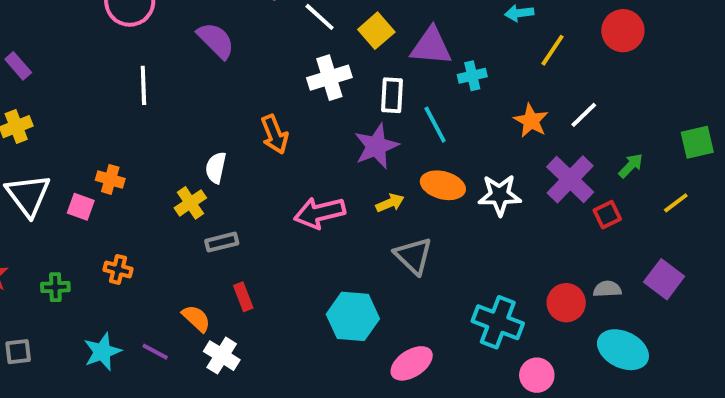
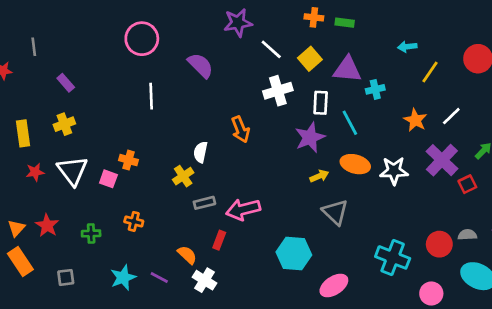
pink arrow: (320, 213) -> (243, 209), moved
red rectangle: (243, 297) -> (219, 240), turned 42
pink circle: (537, 375) -> (431, 293), moved

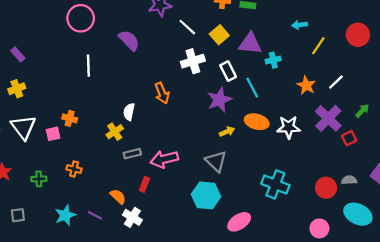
white rectangle: (321, 103) -> (228, 71), turned -30
pink square: (108, 179) -> (53, 134), turned -32
gray triangle: (335, 212) -> (216, 161), moved
cyan cross: (393, 257) -> (275, 184), moved

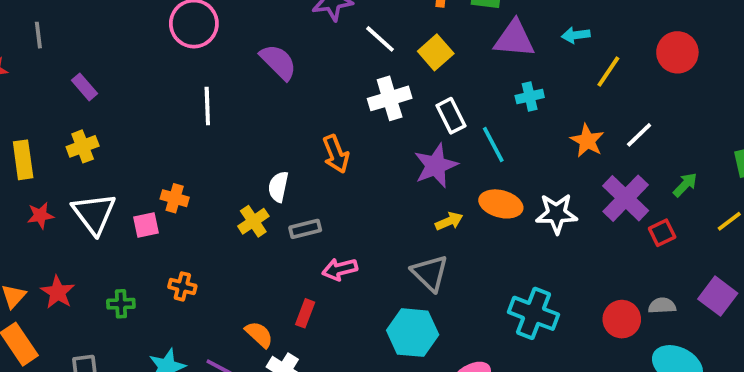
purple triangle: (250, 44) -> (514, 39), moved
gray rectangle: (132, 154) -> (305, 229), moved
pink arrow: (164, 159) -> (340, 269), size x0.7

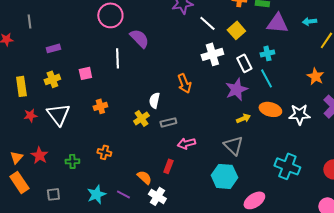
purple semicircle: (278, 62) -> (139, 38), moved
purple rectangle: (84, 87) -> (53, 48), turned -64
cyan cross: (530, 97) -> (267, 53), moved
orange cross: (175, 198) -> (100, 106), turned -32
pink square: (146, 225) -> (85, 73), moved

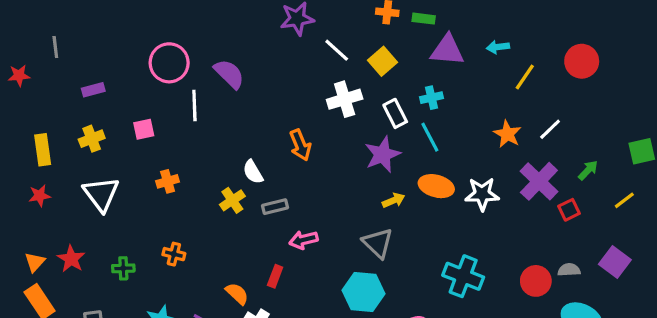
pink circle: (110, 15) -> (169, 63), moved
white semicircle: (154, 100) -> (253, 172), turned -42
red star: (30, 115) -> (40, 196), moved

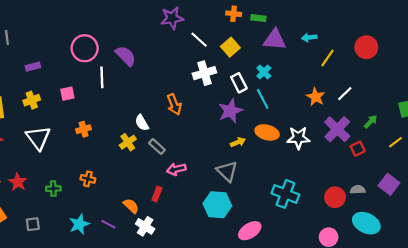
cyan cross: (432, 98) -> (264, 72), turned -32
gray rectangle: (275, 207) -> (157, 146), turned 56

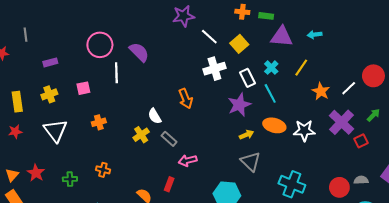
red circle: (366, 47) -> (373, 76), moved
yellow line: (327, 58) -> (301, 68), moved
gray triangle: (227, 171) -> (251, 162), moved

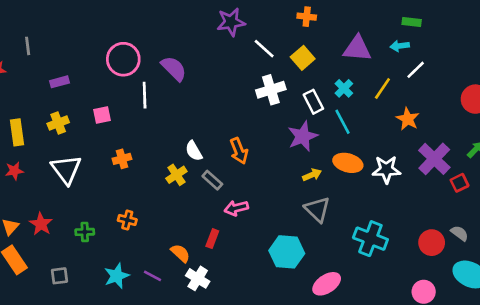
green rectangle: (266, 16) -> (412, 22), moved
white line: (349, 88) -> (416, 70), moved
orange arrow: (186, 99) -> (239, 151), moved
gray semicircle: (361, 180) -> (460, 233), turned 40

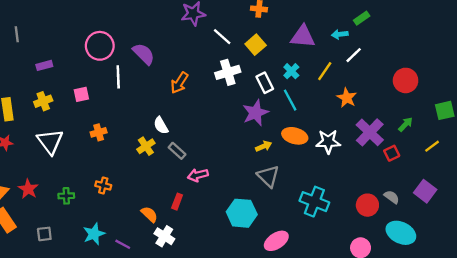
green rectangle: (412, 22) -> (362, 18), moved, turned -42
orange arrow: (239, 151) -> (179, 83), moved, turned 55
purple line: (153, 276) -> (123, 244), moved

